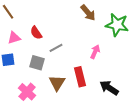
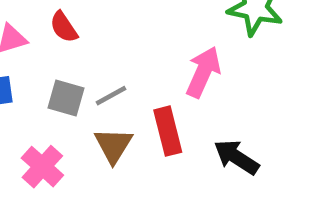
gray line: (56, 48) -> (111, 96), moved
pink arrow: (95, 52) -> (203, 72), size x1.5

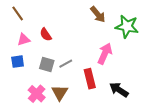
brown triangle: (113, 145) -> (60, 93), moved

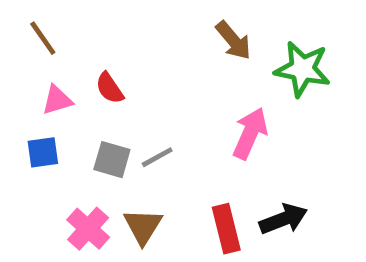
red rectangle: (90, 79) -> (226, 229), moved
black arrow: (119, 90) -> (283, 219), turned 126

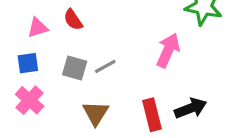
pink cross: (88, 229) -> (30, 100), moved

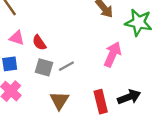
red semicircle: (73, 20) -> (39, 43), moved
pink triangle: (38, 28) -> (17, 38), turned 35

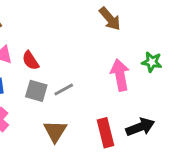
green star: (139, 22) -> (152, 62), moved, size x0.6
pink arrow: (113, 54) -> (120, 75), turned -35

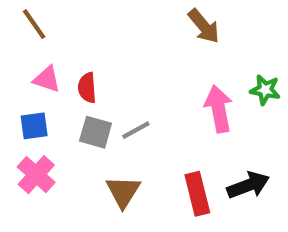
red semicircle: (31, 61) -> (87, 88), turned 30

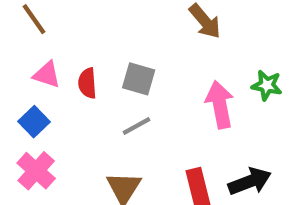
blue square: (34, 126) -> (34, 122), turned -36
gray square: (96, 132) -> (139, 79), moved

